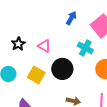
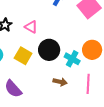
cyan cross: (85, 48) -> (72, 59), moved

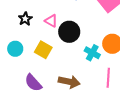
black circle: (49, 50) -> (69, 32), moved
brown arrow: (60, 82) -> (69, 82), moved, size x1.5

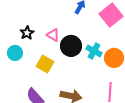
cyan circle: (15, 49) -> (15, 53), moved
cyan cross: (92, 53) -> (94, 51), moved

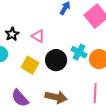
black circle: (71, 46) -> (56, 60), moved

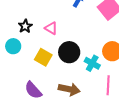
cyan cross: (79, 52) -> (92, 63), moved

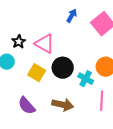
pink triangle: (51, 28) -> (45, 44), size x1.5

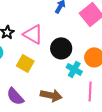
black circle: (63, 68) -> (61, 48), moved

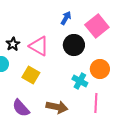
black circle: (61, 48) -> (74, 45), moved

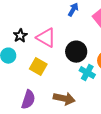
black circle: (74, 45) -> (76, 52), moved
purple semicircle: (21, 108) -> (28, 100), turned -120

